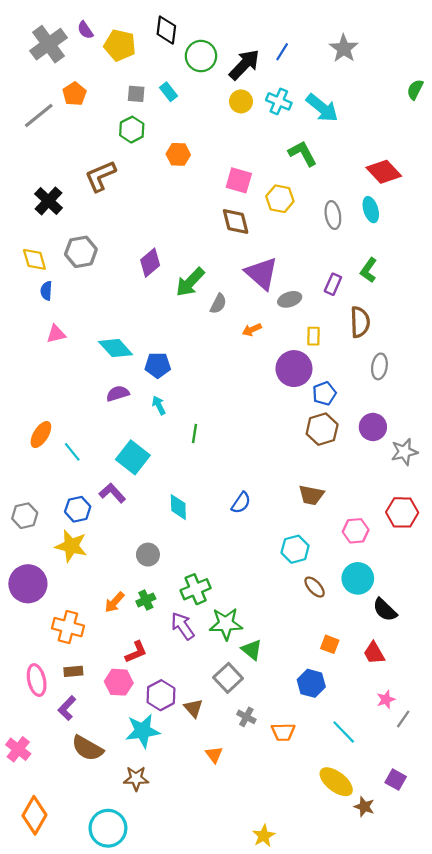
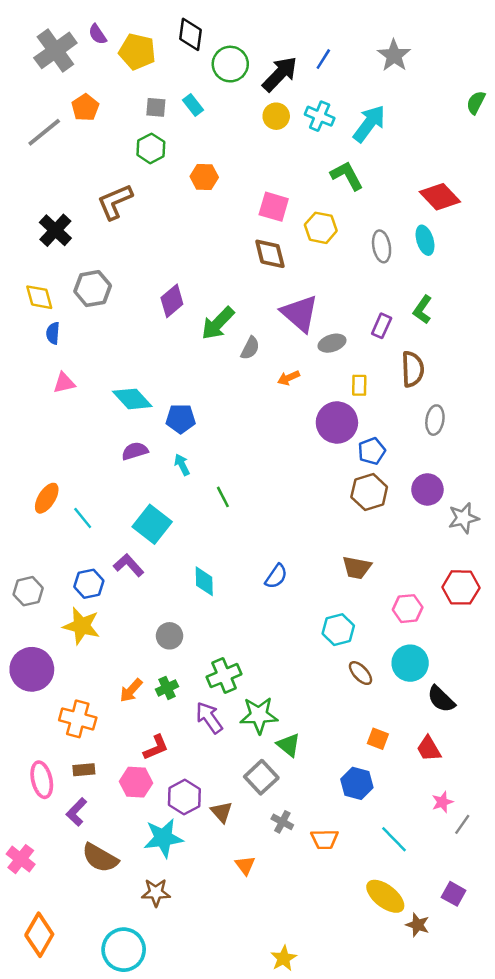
cyan arrow: (322, 108) -> (369, 124), turned -92
green line: (194, 433) -> (223, 497), turned -36
yellow star: (264, 836) -> (284, 958), moved

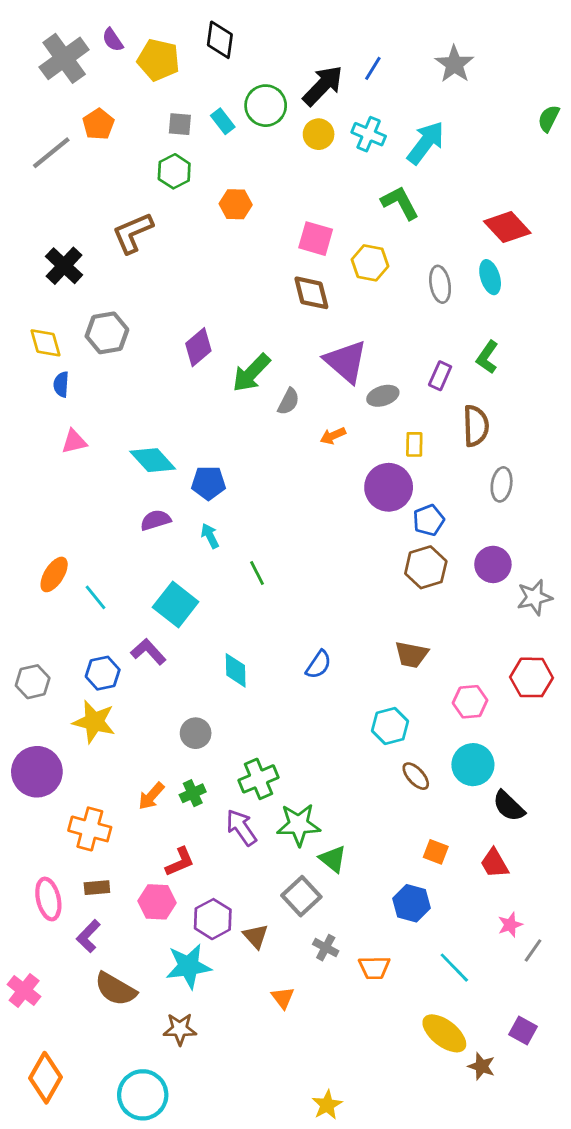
green circle: (230, 64) -> (266, 106), moved

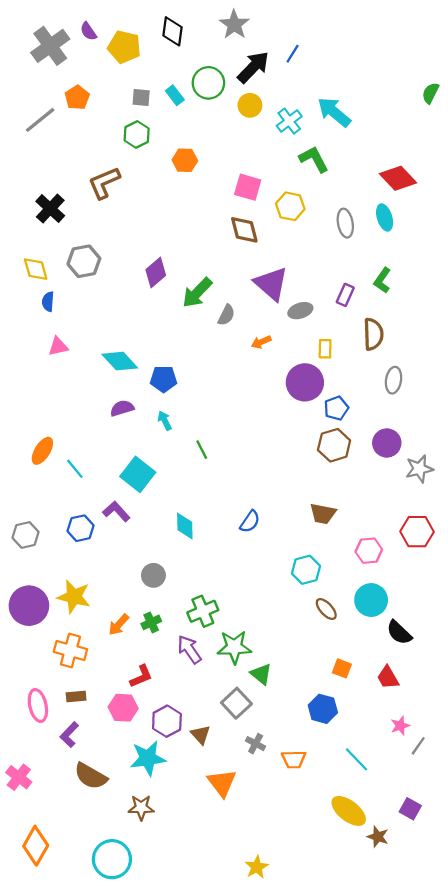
gray star: (454, 64) -> (234, 25), moved
cyan cross: (369, 134) -> (289, 121), moved, turned 30
cyan arrow: (426, 143) -> (334, 112), turned -87
yellow star: (94, 722) -> (74, 597), moved
orange triangle: (283, 998) -> (222, 783), size x1.6

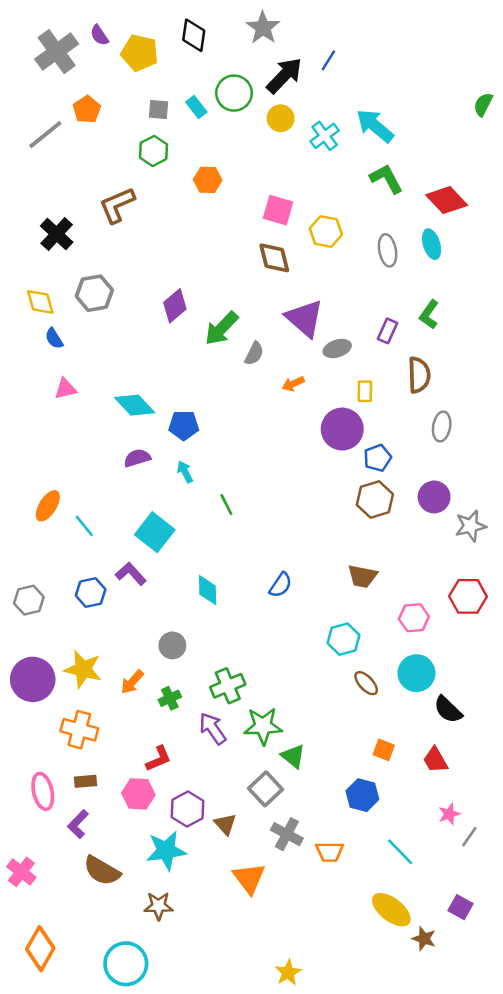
green L-shape: (314, 159) -> (386, 179), moved
blue semicircle: (48, 302) -> (54, 338), turned -36
orange arrow: (119, 625) -> (132, 682), moved
gray cross: (256, 744) -> (287, 834), size x1.4

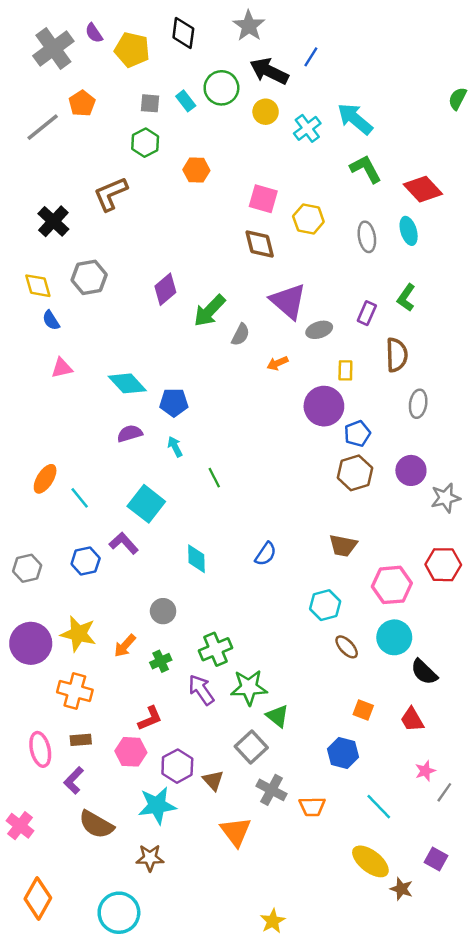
black arrow: (284, 75) -> (269, 71), turned -108
pink hexagon: (414, 618) -> (392, 585), size x1.4

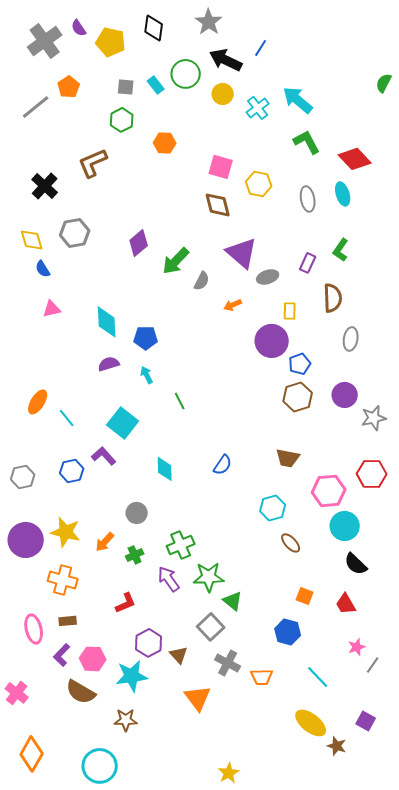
cyan diamond: (127, 383) -> (107, 322), turned 40
cyan circle: (394, 637) -> (345, 526), moved
pink hexagon: (131, 752) -> (93, 659), moved

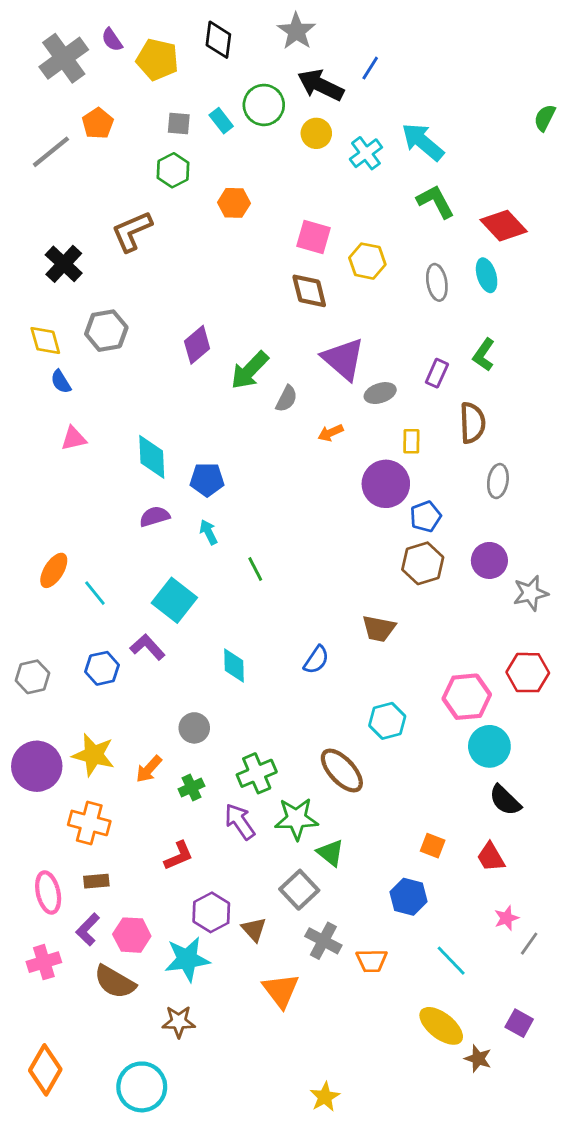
brown trapezoid: (288, 458) -> (379, 629), moved
brown ellipse: (291, 543) -> (342, 770), moved, size x1.6
pink cross: (17, 693) -> (44, 962), moved, turned 35

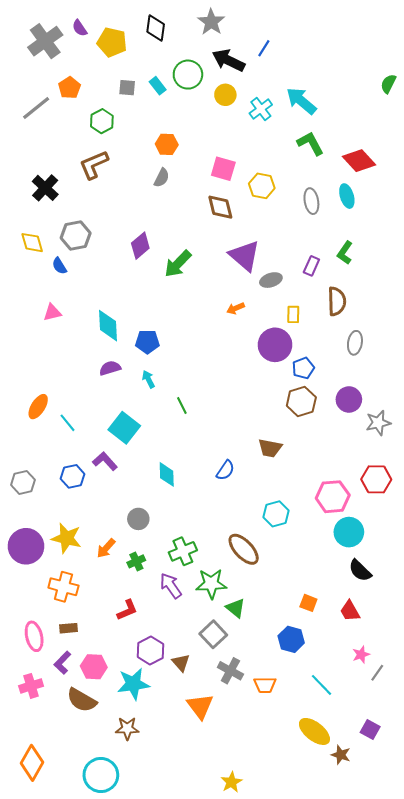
green hexagon: (173, 170) -> (102, 121), moved
blue semicircle: (61, 382) -> (59, 266), moved
gray semicircle: (286, 399) -> (162, 178), moved

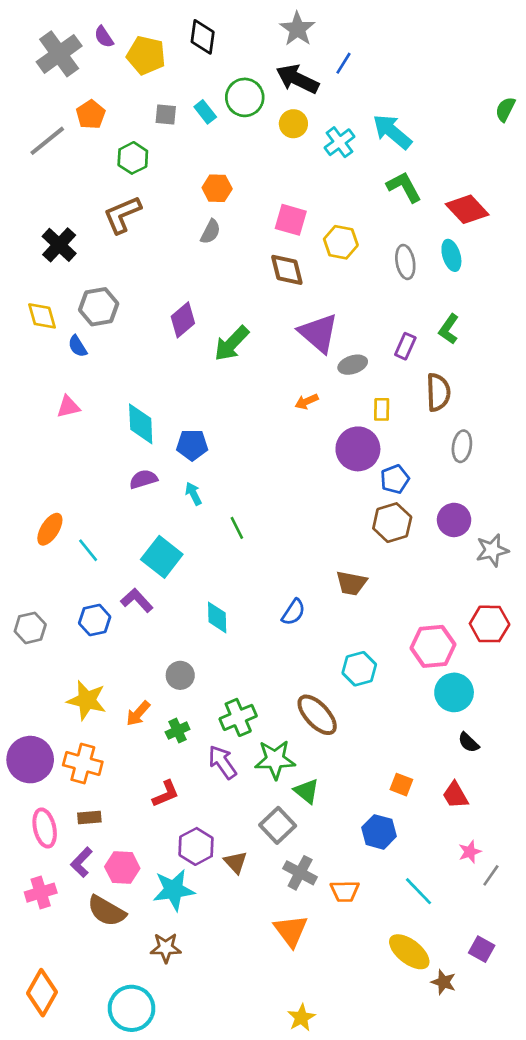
gray star: (211, 22) -> (297, 29), moved
purple circle: (26, 546) -> (30, 760), moved
black semicircle: (360, 571) -> (469, 742), size x0.7
orange triangle: (200, 706) -> (291, 931), moved

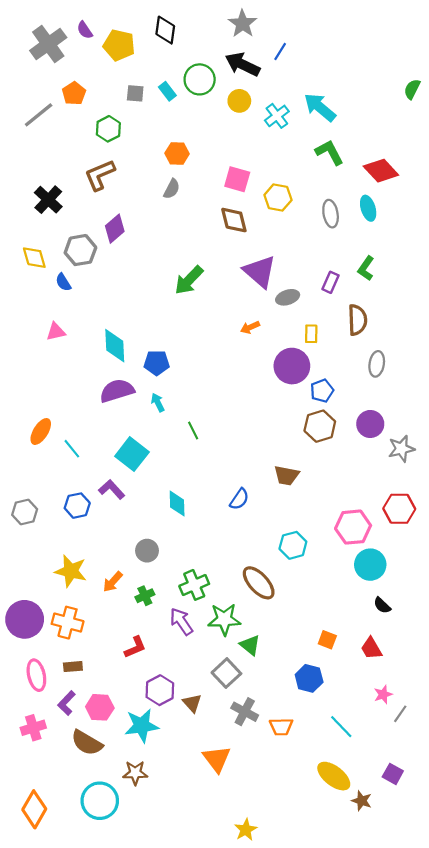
purple diamond: (183, 320) -> (115, 229), moved
purple semicircle: (143, 479) -> (117, 391), size x1.5
orange triangle: (291, 931) -> (217, 759), moved
cyan circle: (132, 1008) -> (100, 801), moved

